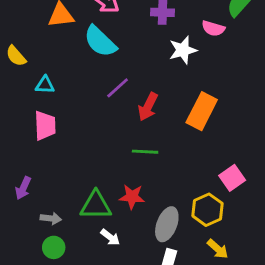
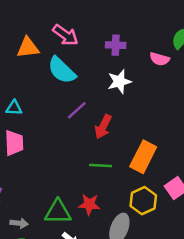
white star: (183, 50) -> (119, 82), moved
orange rectangle: (202, 111) -> (143, 157), moved
yellow hexagon: (207, 210) -> (143, 201), moved

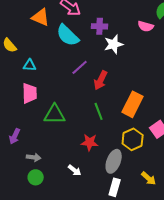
purple cross: (116, 45) -> (100, 26), moved
orange triangle: (28, 48) -> (41, 17), turned 30
green line: (101, 166) -> (99, 111), turned 66
green triangle: (58, 212) -> (55, 114), moved

